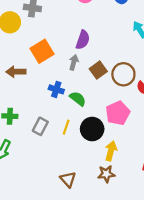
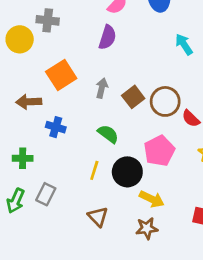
purple semicircle: (83, 40) -> (107, 37), moved
blue cross: (56, 89) -> (56, 127), moved
gray rectangle: (40, 126) -> (46, 194), moved
yellow arrow: (111, 151) -> (152, 199), turned 102
brown triangle: (68, 179) -> (98, 217), moved

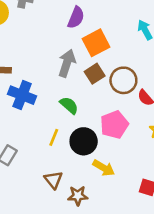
orange square: (61, 75) -> (96, 43), moved
gray arrow: (102, 88) -> (67, 63), size x1.5
blue cross: (56, 127) -> (22, 95), size x1.5
brown star: (147, 228) -> (78, 196), moved

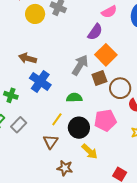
orange square: (96, 43) -> (106, 55), turned -30
green semicircle: (69, 105) -> (74, 98), turned -56
brown triangle: (53, 180) -> (51, 142), moved

